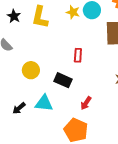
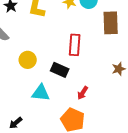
red rectangle: (78, 55) -> (75, 45), size x1.5
black arrow: (19, 108) -> (16, 123), moved

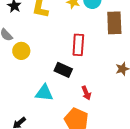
yellow circle: (28, 60) -> (21, 51), moved
red arrow: (83, 93) -> (86, 93), turned -56

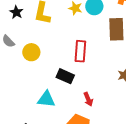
yellow circle: (21, 51) -> (31, 52), moved

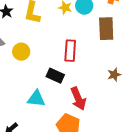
red arrow: (88, 99) -> (78, 99), size x1.6

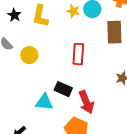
black rectangle: (55, 76) -> (63, 89), moved

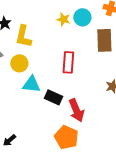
yellow L-shape: (40, 16) -> (23, 36), moved
cyan triangle: (44, 102) -> (31, 84), moved

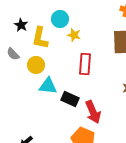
cyan circle: (82, 17) -> (60, 19), moved
yellow star: (63, 19) -> (74, 35), moved

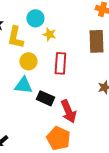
yellow circle: (36, 65) -> (28, 61), moved

